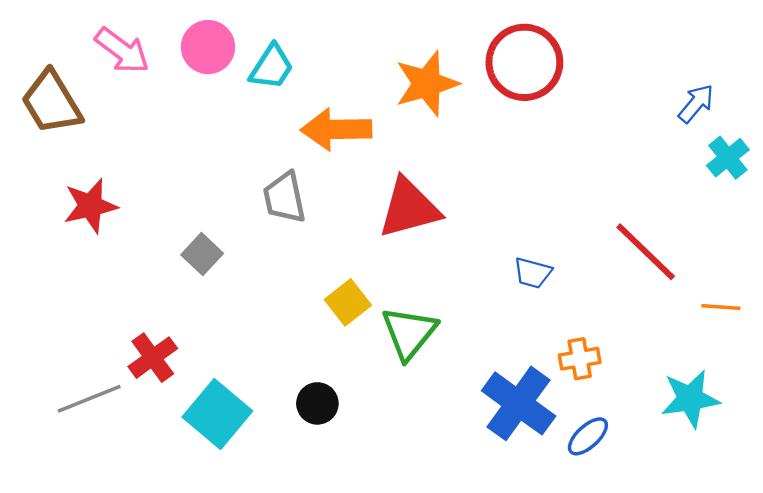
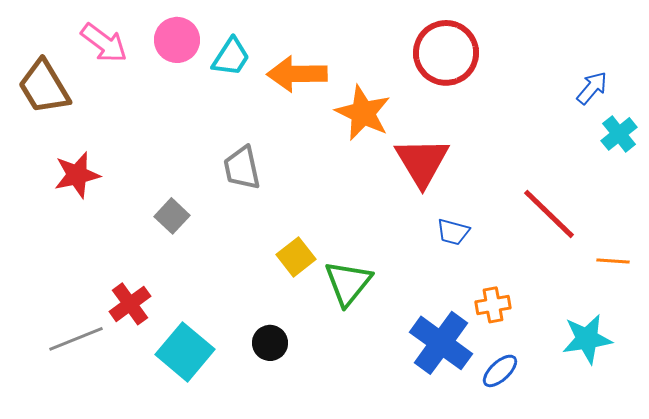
orange star: (427, 84) -> (363, 113), moved, turned -30
orange arrow: (336, 129) -> (297, 74), moved
red triangle: (409, 208) -> (422, 162), moved, turned -46

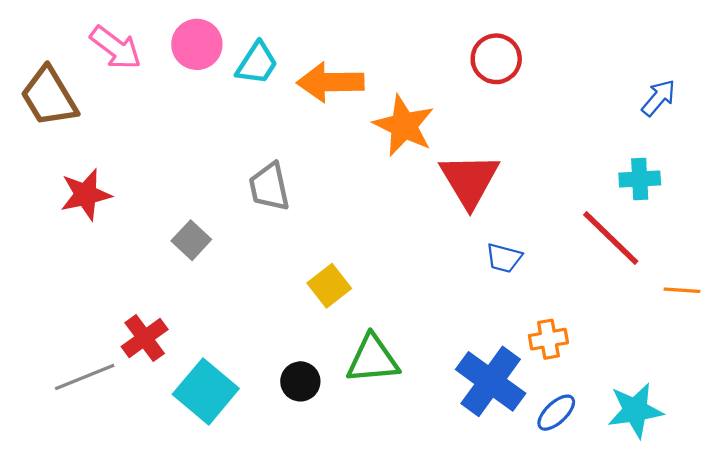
red circle: (446, 53) -> (496, 59), size x0.7
cyan cross: (619, 134) -> (640, 179), moved, turned 36
green triangle: (348, 283) -> (373, 359), moved, turned 46
cyan star: (587, 339) -> (635, 410), moved

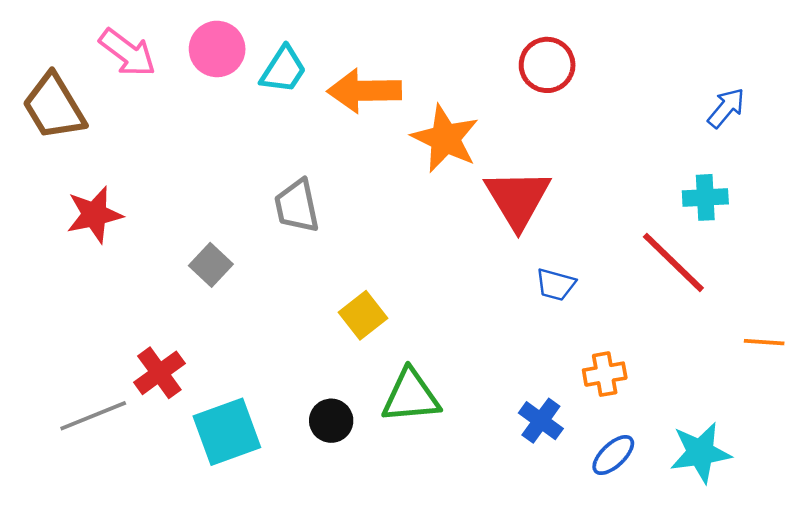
orange line: (682, 290) -> (764, 342), moved
blue cross: (491, 381) -> (541, 421), size x0.6
cyan square: (206, 391) -> (227, 432), turned 30

